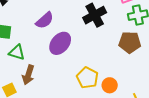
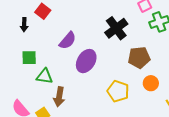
brown pentagon: (130, 42) -> (139, 58), moved
orange circle: (110, 85) -> (151, 83), moved

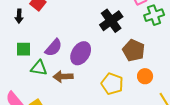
purple semicircle: (68, 41) -> (54, 48), moved
brown pentagon: (139, 58) -> (134, 50), turned 30
brown arrow: (59, 97) -> (63, 77), moved, turned 78

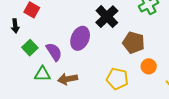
purple semicircle: (54, 48) -> (54, 52), turned -66
green square: (24, 49) -> (30, 48), moved, turned -35
purple ellipse: (81, 53) -> (80, 38), moved

